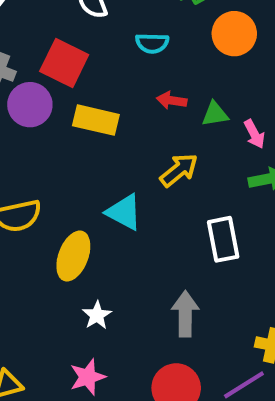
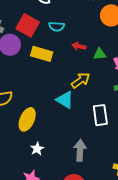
cyan semicircle: (152, 43) -> (57, 26), moved
cyan triangle: (124, 212) -> (65, 100), moved

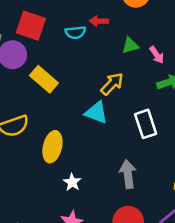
cyan semicircle: (57, 26) -> (75, 32), moved
red arrow: (79, 46) -> (99, 21), moved
yellow rectangle: (42, 54) -> (44, 79), moved, turned 35

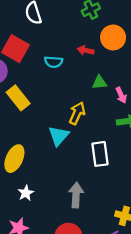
red arrow: (99, 21) -> (86, 50), moved
yellow arrow: (112, 84) -> (77, 113), turned -30
cyan triangle: (96, 113) -> (59, 136), turned 40

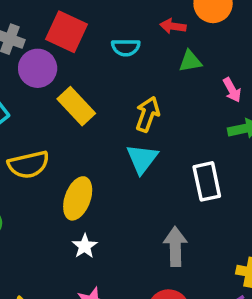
green triangle: (99, 83) -> (190, 61), moved
yellow arrow: (77, 113) -> (148, 114), moved
white star: (26, 193) -> (85, 246), moved

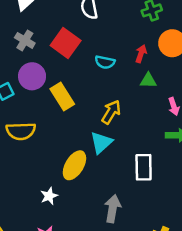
red arrow: (173, 26) -> (141, 54), turned 90
purple circle: (38, 68) -> (32, 76), moved
yellow ellipse: (78, 198) -> (74, 165), moved

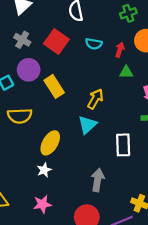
cyan semicircle: (105, 62) -> (94, 44), moved
yellow ellipse: (74, 165) -> (50, 143), moved

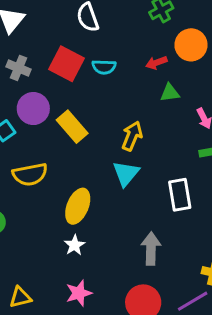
cyan semicircle: (94, 44) -> (104, 67), moved
red arrow: (120, 50) -> (156, 63), turned -120

